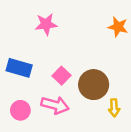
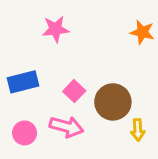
blue rectangle: (19, 68) -> (23, 82), turned -30

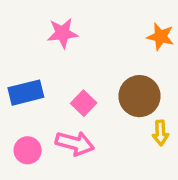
brown circle: (113, 102) -> (139, 96), moved
yellow arrow: (138, 130) -> (160, 133), moved

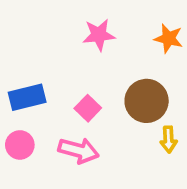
pink star: (63, 33) -> (99, 35), moved
pink circle: (28, 150) -> (20, 145), moved

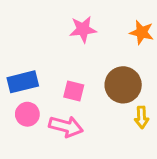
pink square: (88, 108) -> (74, 91), turned -30
pink circle: (20, 145) -> (27, 114), moved

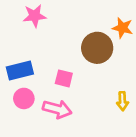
pink star: (83, 29) -> (35, 16), moved
brown circle: (123, 85) -> (97, 48), moved

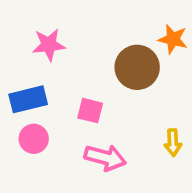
pink star: (35, 16) -> (49, 45), moved
pink arrow: (57, 109) -> (105, 158), moved

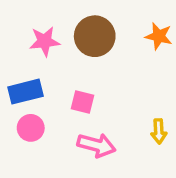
brown circle: (137, 67) -> (95, 36), moved

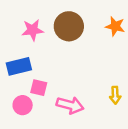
pink square: (83, 102) -> (39, 88), moved
pink circle: (31, 128) -> (23, 105), moved

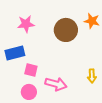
brown circle: (69, 26) -> (66, 30), moved
pink circle: (23, 105) -> (29, 92), moved

